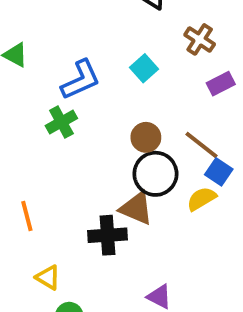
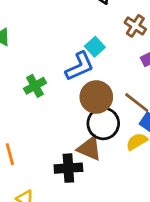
blue L-shape: (81, 80) -> (80, 66), moved
brown circle: (146, 137) -> (96, 97), size x1.5

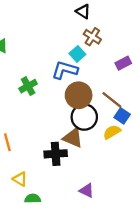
brown cross: (135, 26) -> (92, 37), moved
blue L-shape: (80, 66) -> (65, 70), turned -140

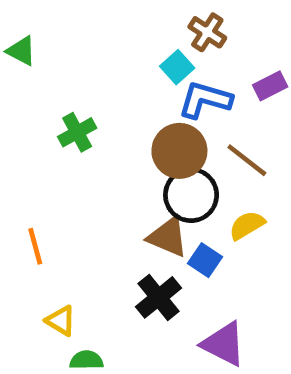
blue L-shape: (65, 70) -> (205, 100), moved
blue square: (122, 116) -> (205, 260), moved
black cross: (56, 154) -> (158, 297), moved, turned -35
purple triangle: (87, 191) -> (224, 344), moved, size x1.5

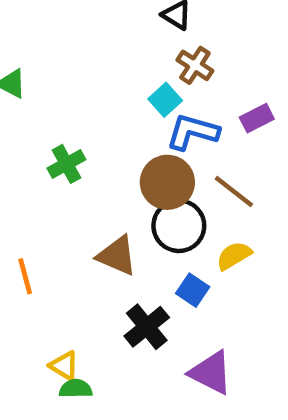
brown triangle: (168, 237) -> (117, 256), moved
yellow triangle: (61, 321) -> (64, 366), moved

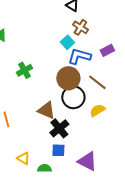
blue square: (193, 290) -> (58, 150), moved, turned -32
black cross: (147, 327) -> (59, 128), moved
green semicircle: (76, 389) -> (44, 168), moved

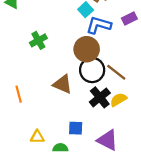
brown line: (97, 82) -> (116, 72), moved
yellow semicircle: (97, 110) -> (118, 100), moved
black cross: (59, 128) -> (100, 97), moved
yellow triangle: (23, 158) -> (37, 137), turned -32

